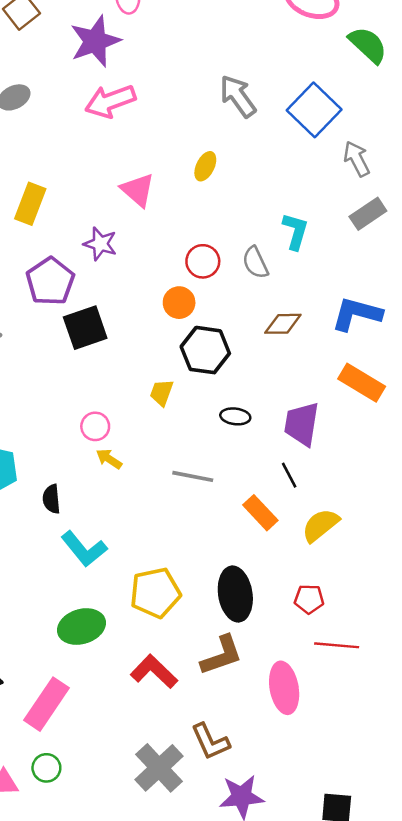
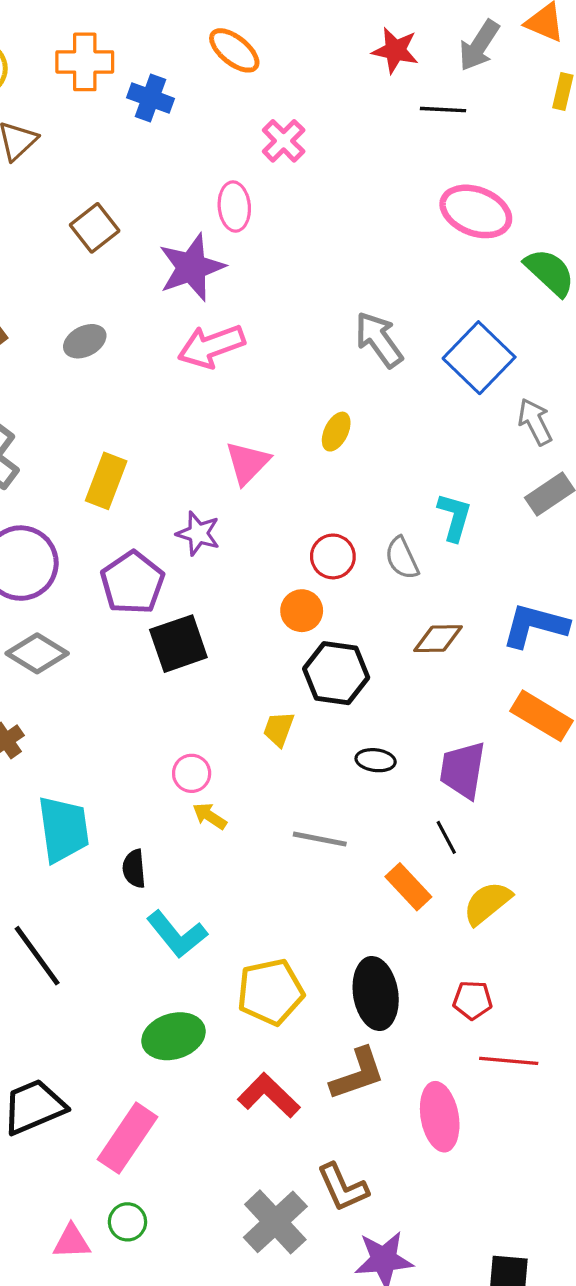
pink triangle: (138, 190) -> (247, 463), turned 33

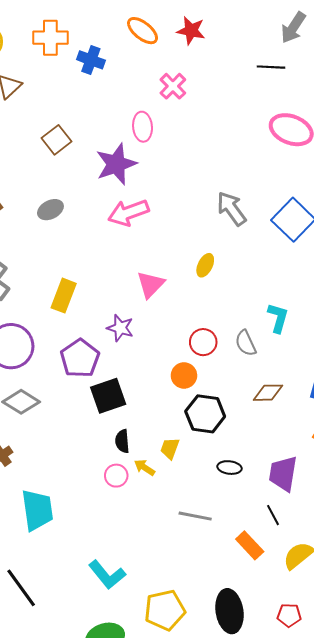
red star: (395, 50) -> (191, 31), moved
yellow arrow: (210, 816) -> (145, 468), moved
black semicircle: (134, 869) -> (122, 441), moved

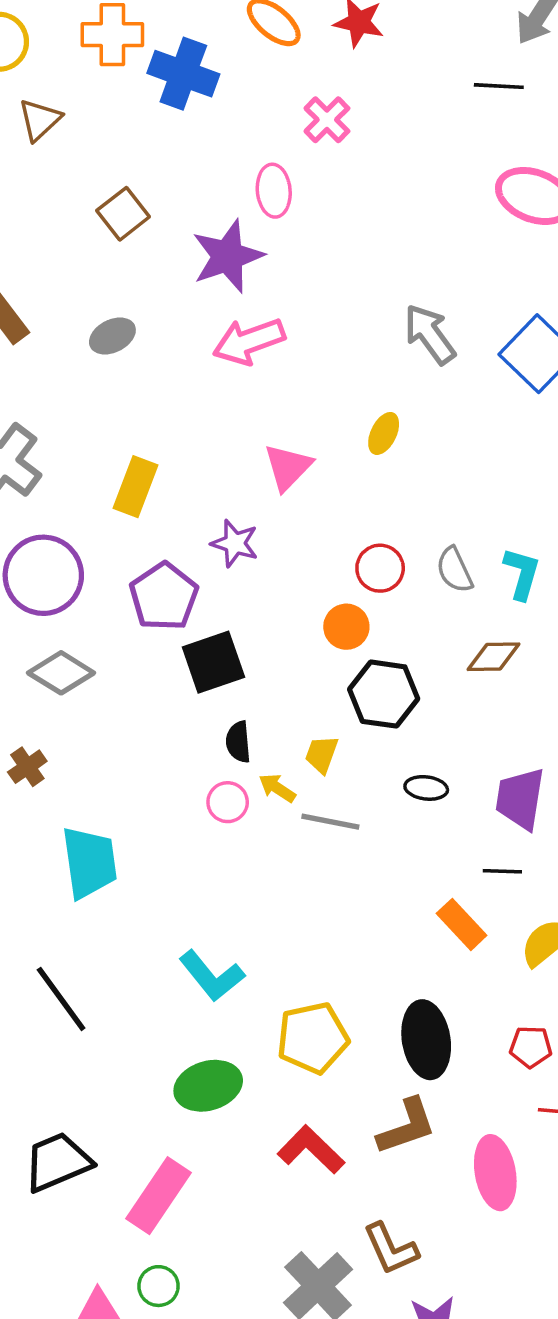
blue cross: (91, 60) -> (183, 74), size x1.4
cyan L-shape: (278, 318) -> (522, 573), moved
black line: (273, 515) -> (502, 871), turned -60
gray line: (195, 516) -> (330, 822), moved

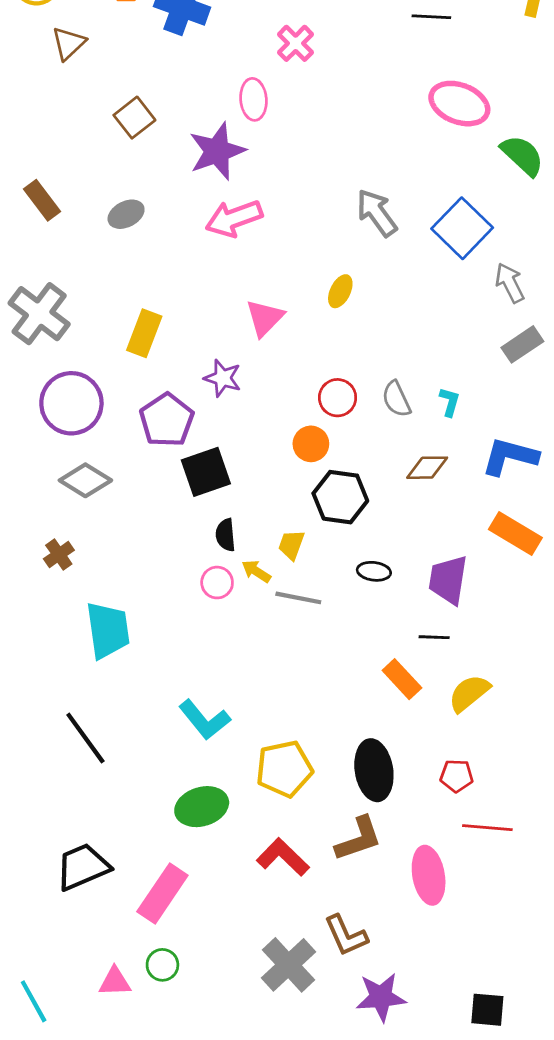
cyan L-shape: (522, 573) -> (450, 402), size x0.7

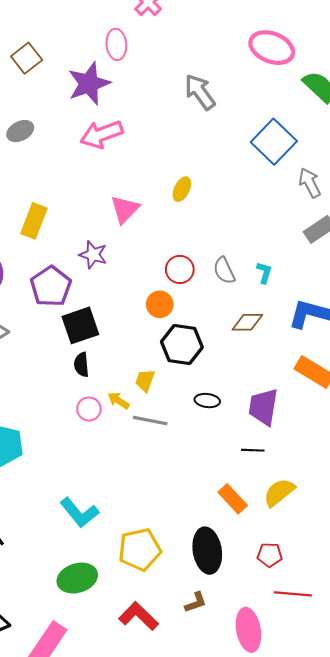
gray arrow: (377, 213) -> (200, 92), moved
black semicircle: (225, 535) -> (81, 365), moved
orange rectangle: (402, 679) -> (233, 499), moved
brown L-shape: (359, 839) -> (196, 602), size x0.6

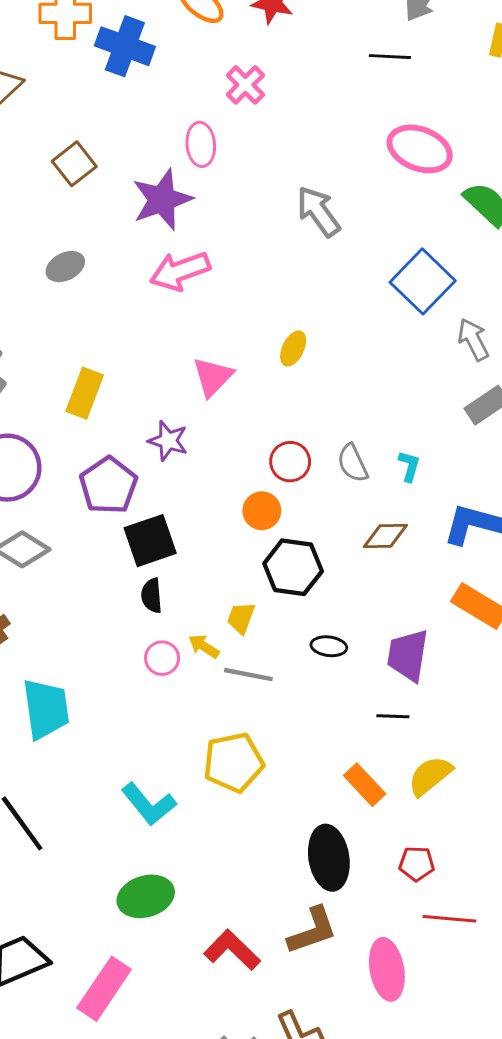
yellow pentagon: (140, 550) -> (234, 762), moved
brown L-shape: (196, 602) -> (312, 931), size x1.6

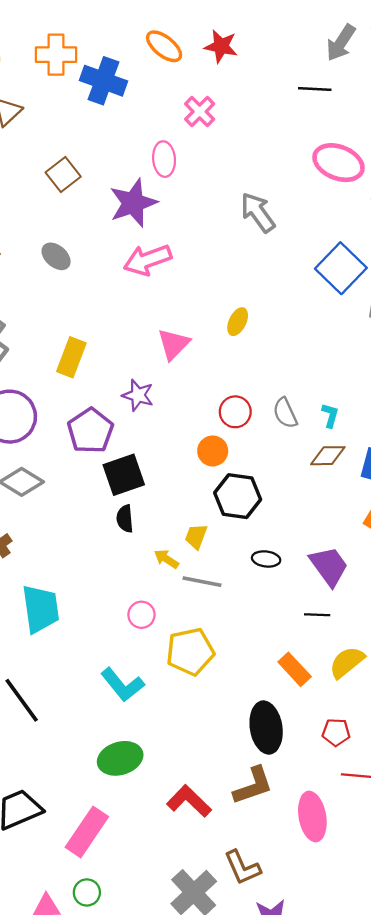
gray ellipse: (65, 267) -> (56, 256), turned 68
brown diamond: (385, 536) -> (328, 456), moved
purple trapezoid: (408, 655) -> (329, 566), turned 135
pink circle: (162, 658) -> (141, 615), moved

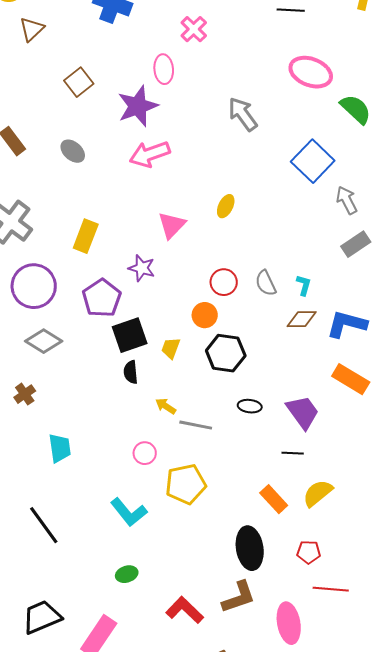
yellow trapezoid: (196, 536) -> (171, 348), moved
cyan trapezoid: (41, 609) -> (60, 448), size x0.7
green ellipse: (120, 758) -> (127, 574), size x0.6

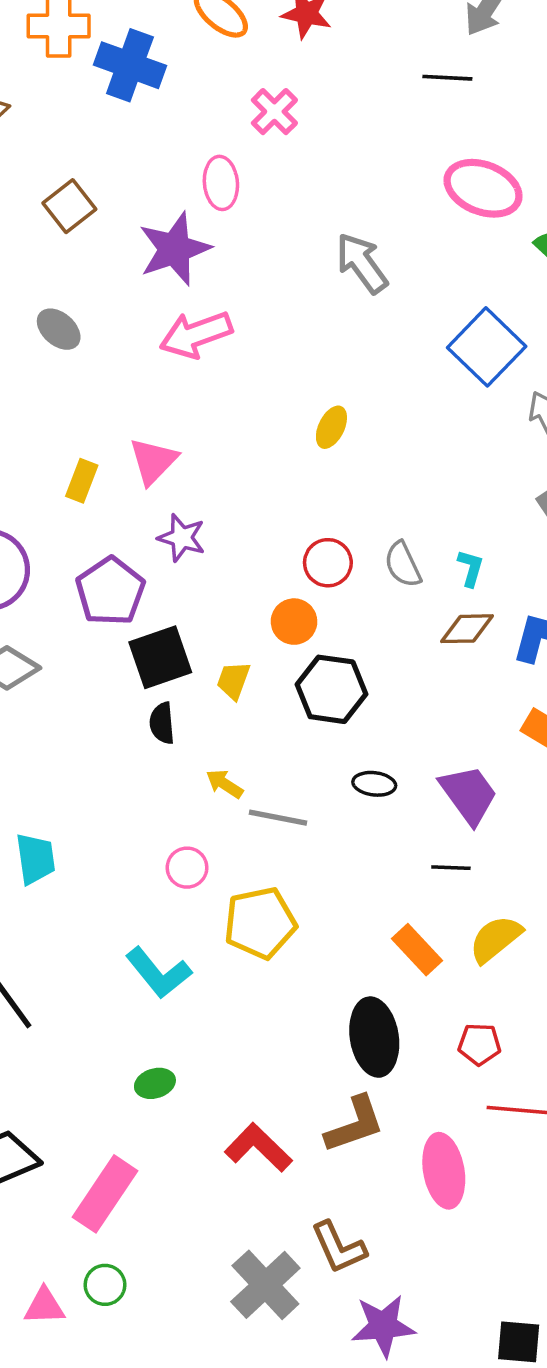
pink triangle: (172, 225) -> (153, 461), moved
yellow rectangle: (86, 236) -> (82, 481), size x0.7

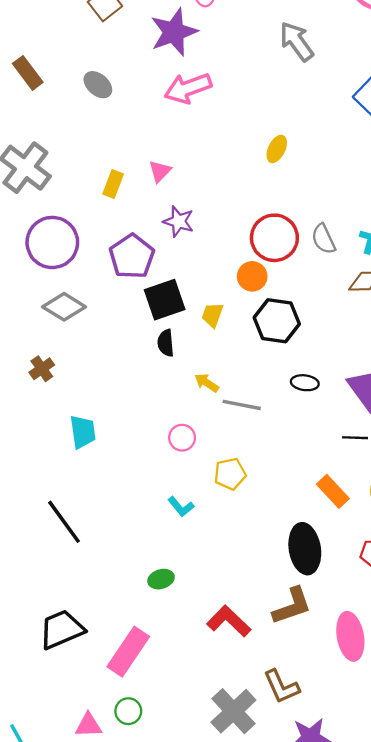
pink triangle: (153, 461) -> (160, 171), size x0.7
red circle: (328, 563) -> (274, 238), size x1.5
yellow pentagon: (260, 923) -> (230, 474), size x0.7
cyan L-shape: (158, 973) -> (181, 507), moved, size x0.6

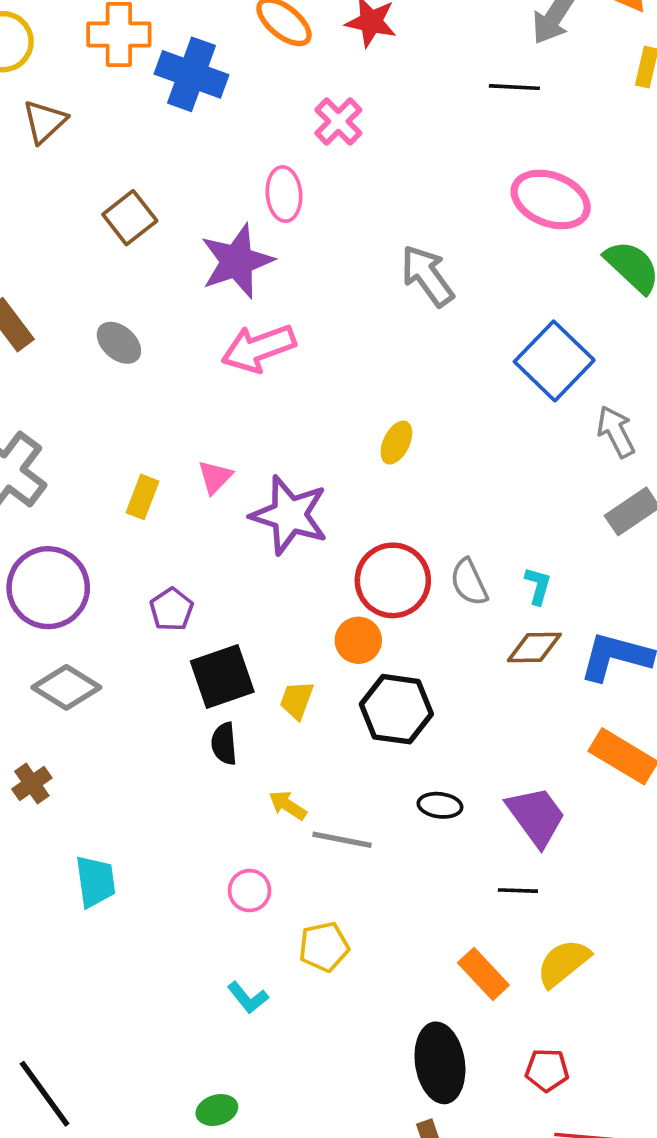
purple star: (179, 221) -> (289, 515), moved, size x1.6
purple pentagon: (132, 256) -> (172, 609), size x0.6
black line: (64, 522) -> (45, 1094), moved

